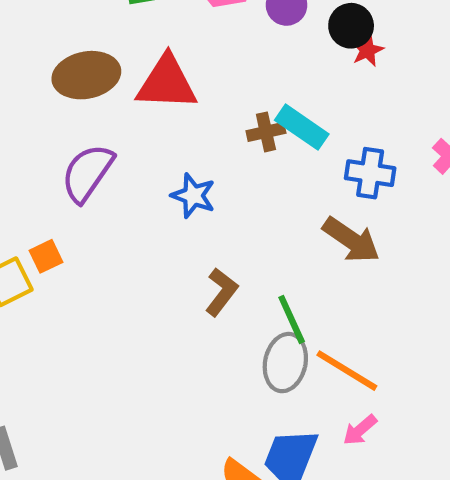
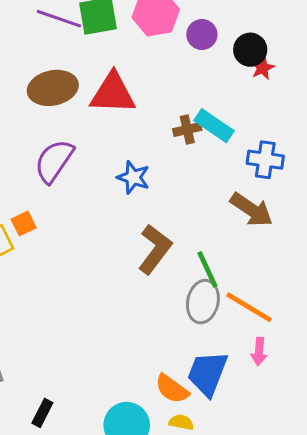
brown L-shape: (221, 292) -> (155, 249), size x1.4
pink arrow: (360, 430) -> (259, 352), turned -44

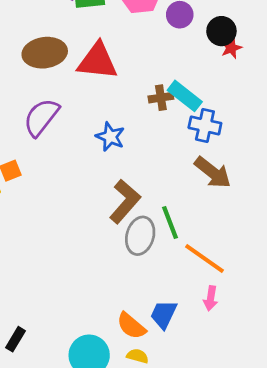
blue cross: (265, 160) -> (205, 125), moved
gray ellipse: (203, 302) -> (140, 236), moved
blue trapezoid: (207, 373) -> (164, 314), size x0.7

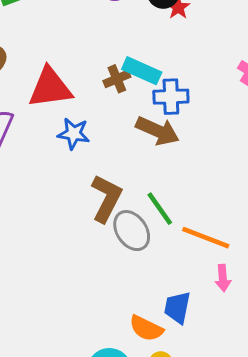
red triangle: (97, 61) -> (50, 88), moved
brown arrow: (213, 172) -> (157, 131), moved
gray ellipse: (140, 236) -> (132, 231), turned -36

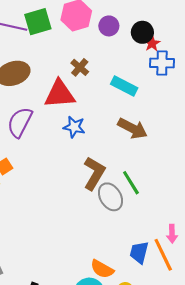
brown cross: (117, 79) -> (80, 67), moved, turned -30
blue cross: (171, 97) -> (162, 63), moved
orange line: (206, 238) -> (163, 255), moved, turned 40
orange semicircle: (146, 328) -> (102, 269), moved

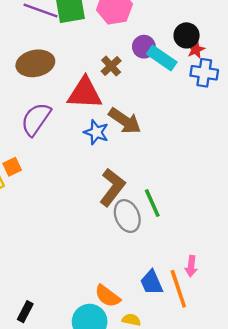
purple circle: (109, 26) -> (144, 47), moved
cyan rectangle: (124, 86) -> (162, 58), moved
brown arrow: (133, 128) -> (125, 121), moved
blue trapezoid: (139, 252) -> (152, 283), turned -45

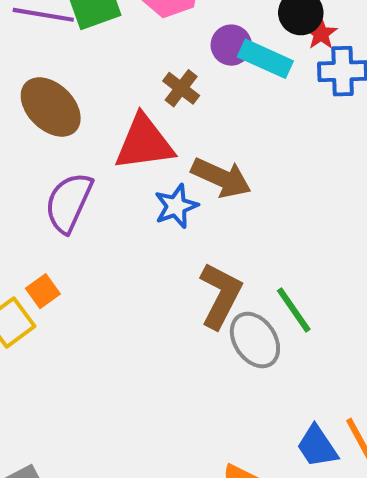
brown ellipse: (35, 63) -> (51, 107), turned 66
blue star: (96, 132) -> (176, 206), turned -30

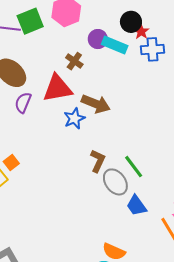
purple semicircle: (69, 202) -> (23, 103), moved, size x0.7
brown L-shape: (220, 295) -> (98, 161), size x0.7
blue trapezoid: (317, 446) -> (136, 206), moved

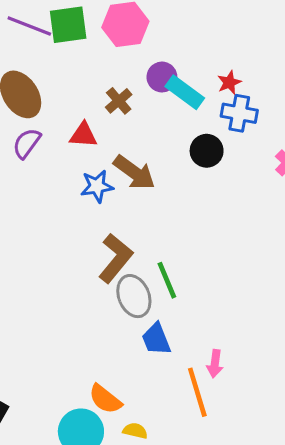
black circle: (131, 22) -> (207, 151), moved
red triangle: (58, 88) -> (83, 135), size x0.6
brown L-shape: (98, 161) -> (116, 258), size x1.4

